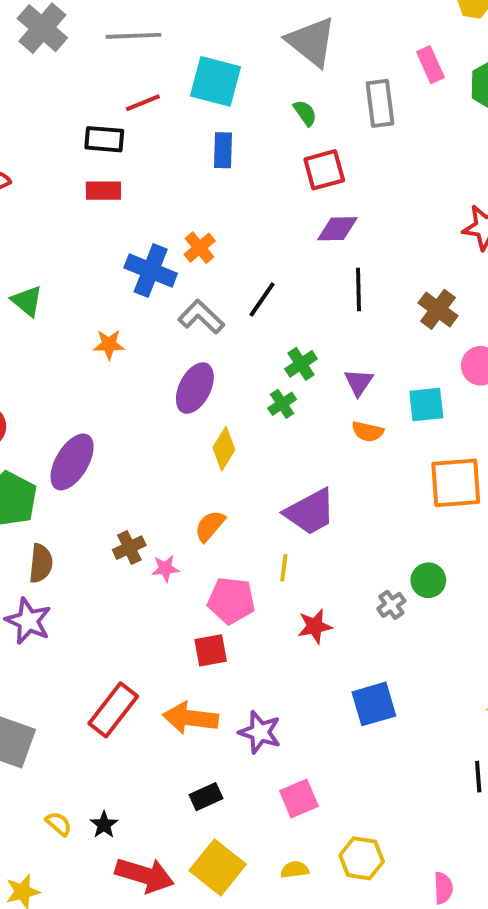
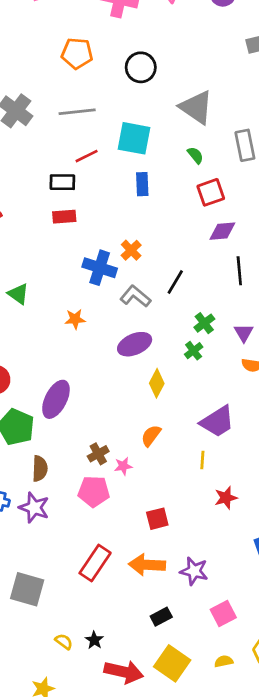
purple ellipse: (195, 388) -> (135, 344), turned 44
pink pentagon: (231, 601) -> (94, 491), moved

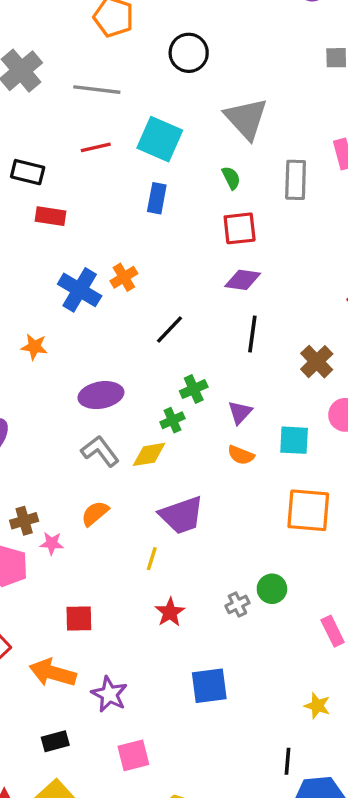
black rectangle: (62, 182) -> (28, 172), moved
gray L-shape: (135, 296) -> (100, 451), moved
yellow diamond: (157, 383) -> (149, 454), moved, turned 40
red star: (226, 498) -> (170, 612), turned -30

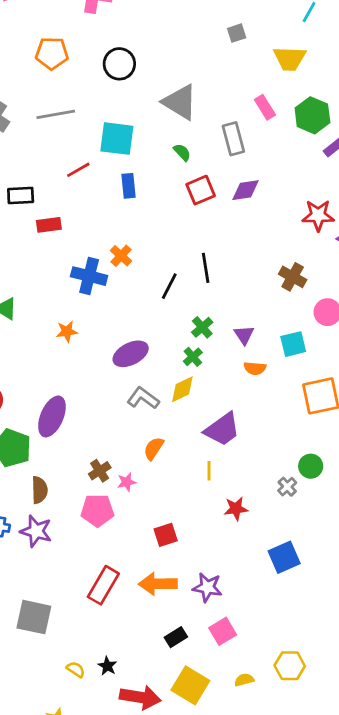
red line: (96, 147) -> (78, 170), moved
purple diamond: (243, 280) -> (246, 190), moved
black line: (252, 334) -> (206, 268), moved
red star: (170, 612) -> (236, 509), turned -30
pink square: (133, 755) -> (223, 631), moved

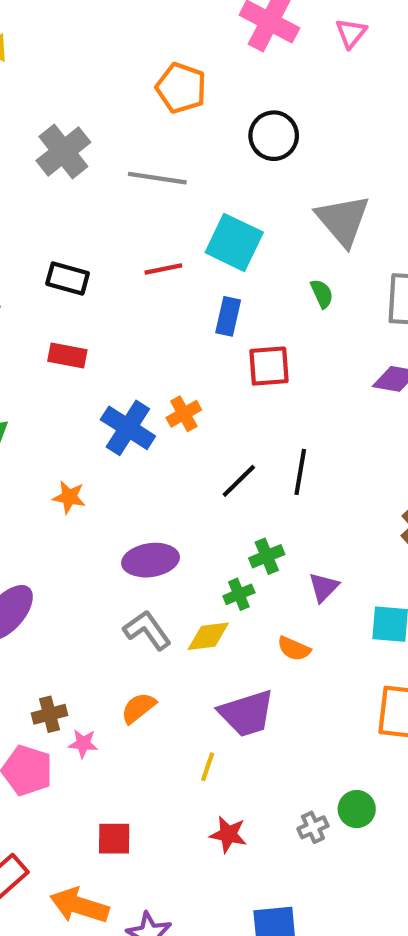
red square: (201, 190) -> (269, 366), moved
red rectangle: (49, 225) -> (67, 356), moved
orange semicircle: (255, 368) -> (294, 649), moved

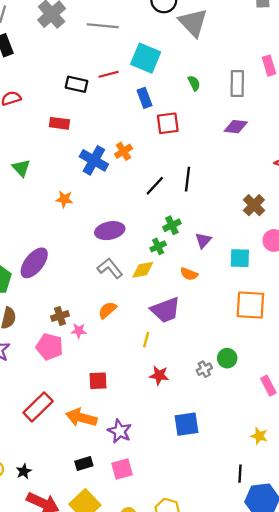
gray triangle: (343, 220) -> (193, 23), moved
black rectangle: (68, 278) -> (77, 84), moved
blue rectangle: (228, 316) -> (144, 98), turned -30

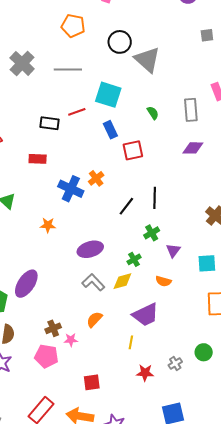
green cross: (172, 225) -> (152, 233), moved
gray cross: (204, 369) -> (175, 364), moved

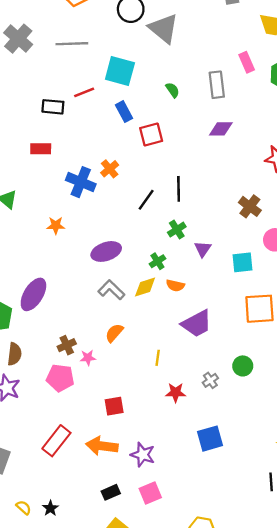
orange semicircle: (163, 281) -> (175, 285), moved
purple trapezoid: (146, 315) -> (197, 324), moved

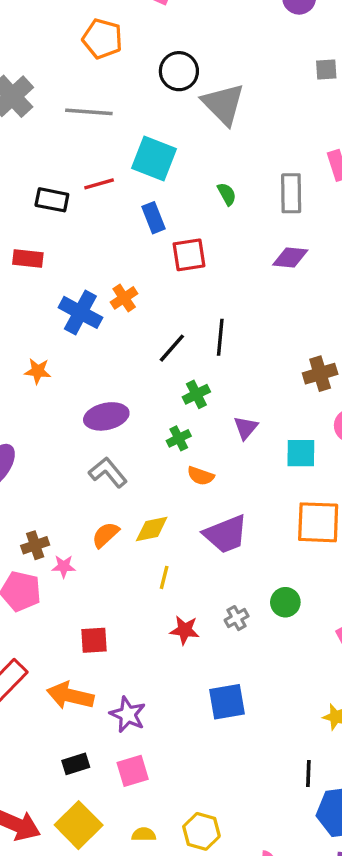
brown cross: (250, 206) -> (320, 374), turned 30
green cross: (177, 230) -> (196, 394), moved
yellow diamond: (145, 287) -> (152, 529), moved

